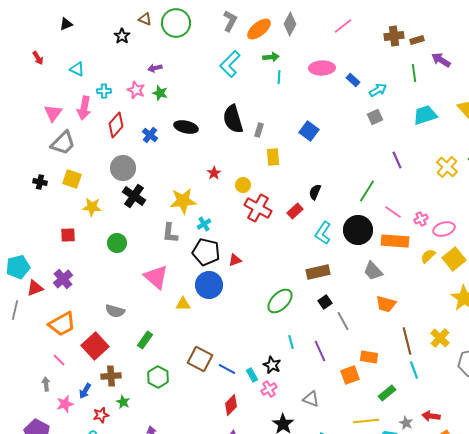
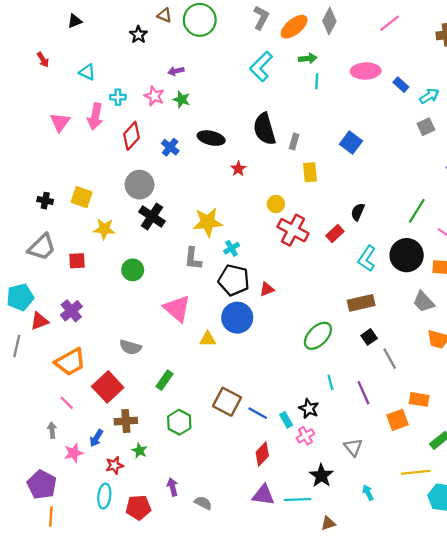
gray trapezoid: (63, 143) -> (42, 247), moved
red star: (214, 173) -> (238, 169), moved
gray triangle: (311, 399) -> (353, 447), turned 30

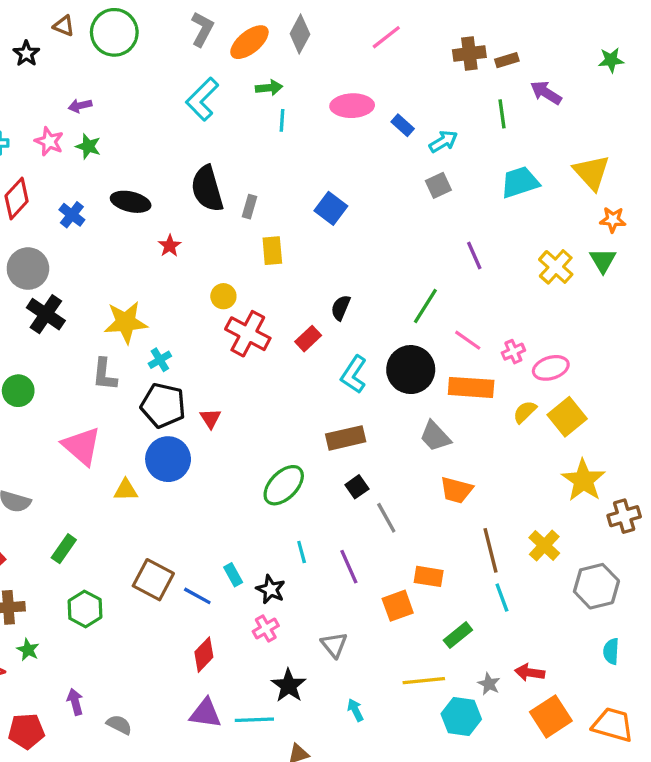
red triangle: (267, 289) -> (210, 418), turned -42
cyan rectangle: (286, 420) -> (233, 575), moved

